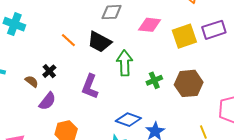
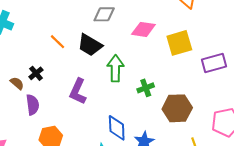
purple rectangle: (214, 30) -> (214, 63), moved
brown hexagon: (189, 83) -> (177, 108), moved
purple semicircle: (47, 101) -> (33, 105), turned -48
blue diamond: (128, 120) -> (117, 128), turned 65

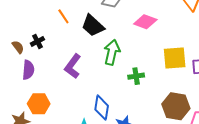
yellow square: (179, 43) -> (175, 58), moved
brown hexagon: (177, 108) -> (176, 106), moved

